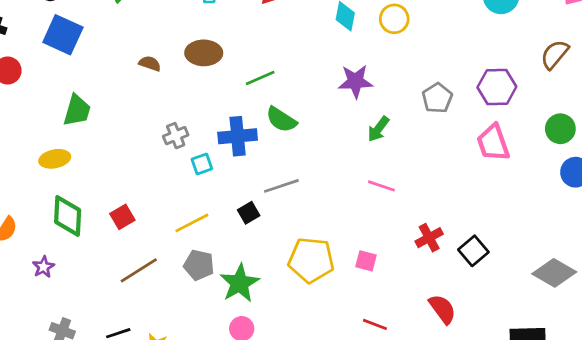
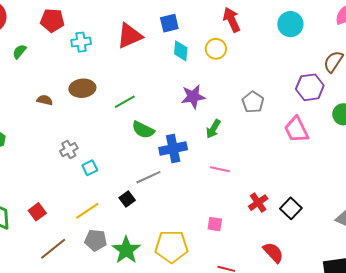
purple hexagon: (497, 87) -> (310, 87), moved
blue cross: (238, 136) -> (173, 149), moved
yellow pentagon: (311, 260) -> (171, 247), moved

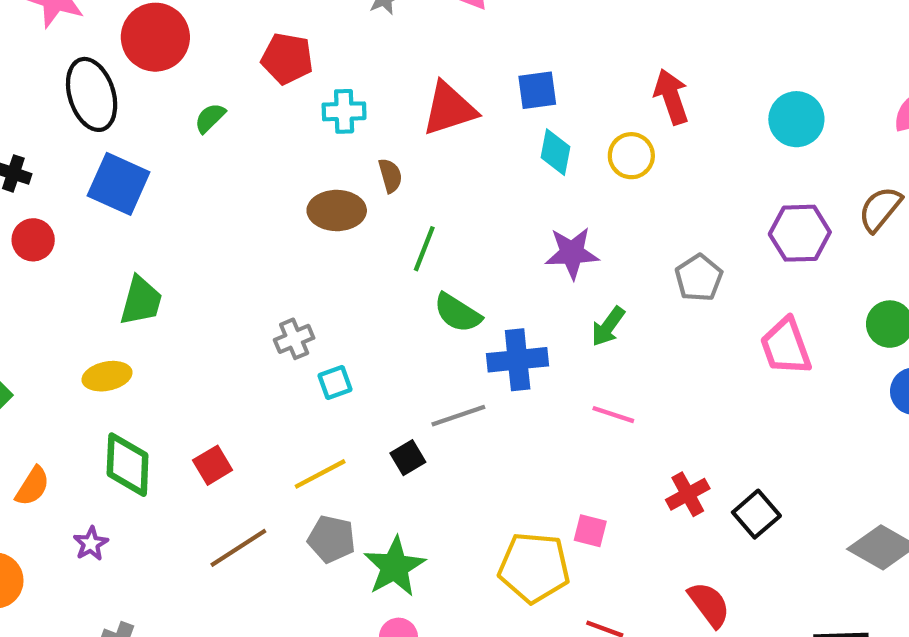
purple hexagon: (310, 87) -> (800, 233), moved
brown semicircle: (45, 100) -> (390, 176), moved, turned 56
green line: (125, 102) -> (424, 249), turned -45
yellow pentagon: (171, 247) -> (534, 567), moved

